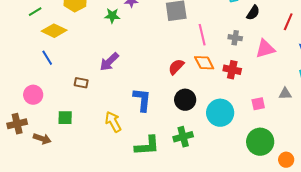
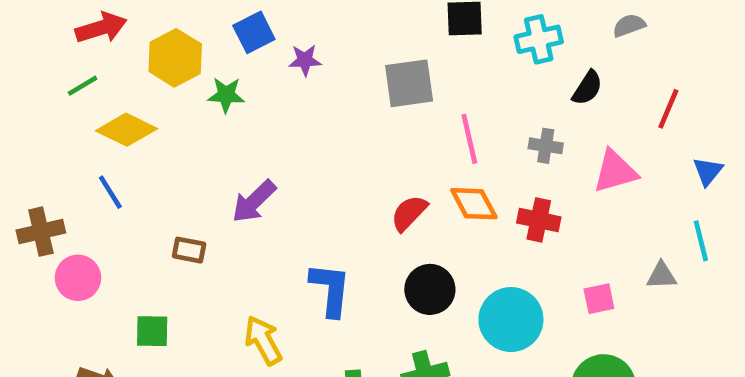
green star: (112, 16) -> (226, 95), moved
brown cross: (17, 124) -> (41, 232), moved

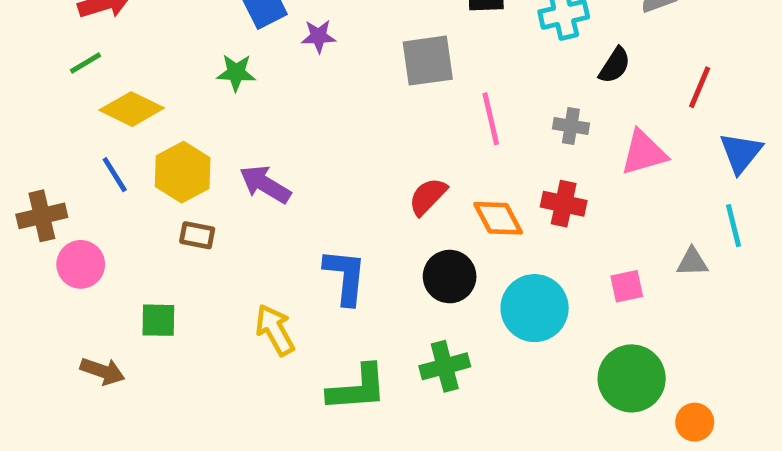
yellow hexagon: (175, 58) -> (183, 172), moved
blue triangle: (708, 171) -> (741, 153), size x1.4
purple arrow: (254, 201) -> (265, 184), turned 75
orange diamond: (474, 204) -> (498, 218), moved

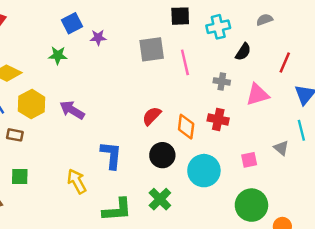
pink line: (491, 119) -> (185, 62), moved
orange diamond: (498, 218) -> (186, 127), turned 35
brown rectangle: (197, 235) -> (15, 135), moved
gray triangle: (692, 262) -> (281, 148), turned 42
green cross: (445, 366) -> (160, 199), turned -30

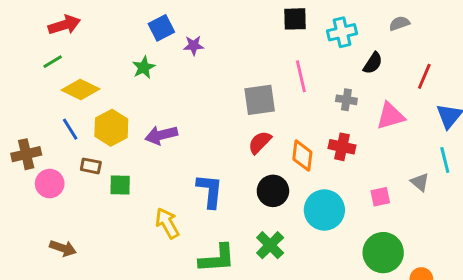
gray square: (152, 49) -> (260, 100), moved
green star: (58, 55) -> (144, 67), turned -30
purple arrow: (72, 110) -> (161, 135), turned -45
green square: (20, 177) -> (120, 185), moved

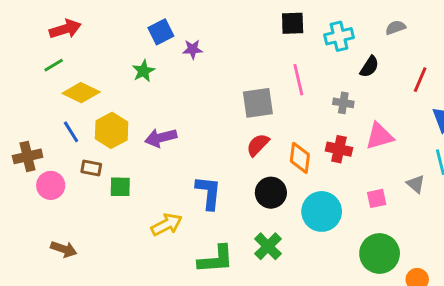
pink triangle: (390, 116) -> (380, 136), moved
yellow arrow: (167, 223) -> (167, 225), turned 92

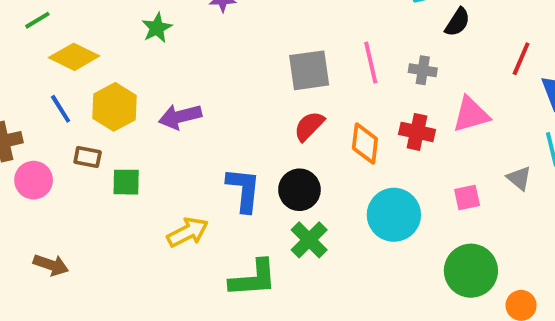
pink line: (298, 80) -> (371, 63), moved
red line: (420, 80) -> (521, 59), moved
black circle: (271, 193) -> (299, 190), moved
green cross: (268, 246) -> (309, 240), moved

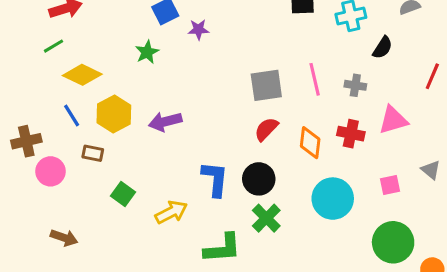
green square: (126, 182) -> (123, 194), moved, turned 35

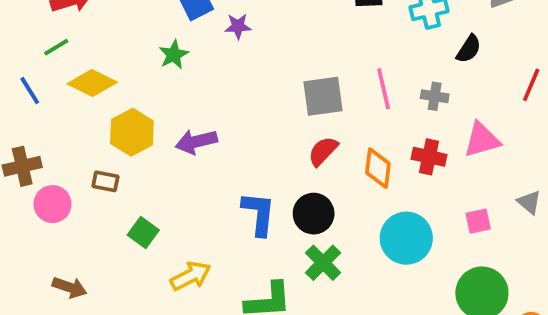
blue line: (72, 116) -> (30, 91), moved
yellow arrow: (171, 212) -> (191, 276), moved

